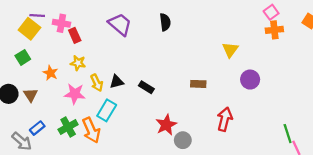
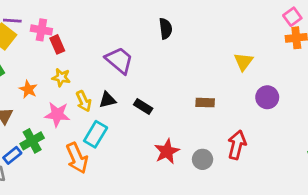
purple trapezoid: (120, 24) -> (119, 60), moved
green cross: (68, 127) -> (32, 141), moved
gray circle: (183, 140) -> (203, 159), moved

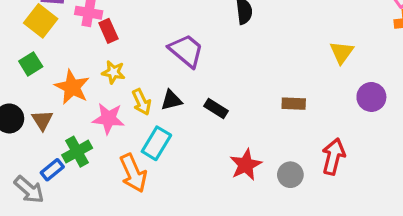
orange star: (28, 89) -> (72, 87), size x1.5

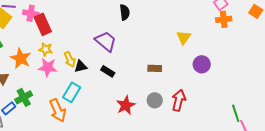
red rectangle: (108, 31) -> (43, 24), size x1.5
purple trapezoid: (186, 51) -> (106, 41), moved
yellow arrow: (142, 102) -> (70, 59), moved
pink star: (108, 118) -> (48, 67), moved
gray circle: (290, 175) -> (155, 100), moved

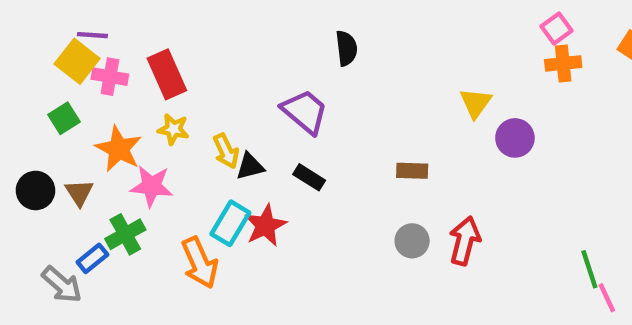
pink cross: (31, 13) -> (110, 77), moved
purple circle: (202, 64) -> (515, 138), moved
pink star: (48, 67) -> (152, 186), moved
red star: (126, 105) -> (265, 226), moved

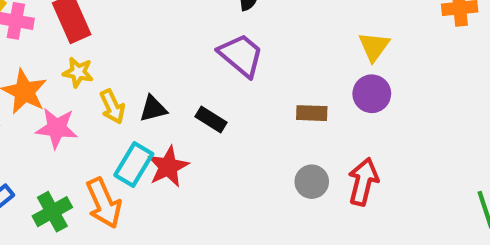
purple trapezoid: (305, 112) -> (241, 55), moved
purple circle: (515, 138) -> (372, 94), moved
yellow arrow: (226, 151) -> (112, 107), moved
green cross: (125, 234) -> (52, 212), moved

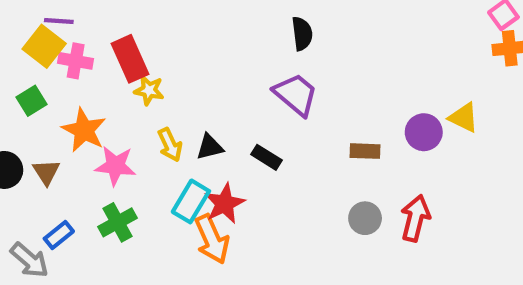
yellow triangle: (374, 47) -> (464, 118), moved, turned -40
yellow star: (78, 72) -> (149, 90), moved
orange arrow: (104, 203) -> (212, 239), moved
green cross: (52, 212) -> (118, 222), moved

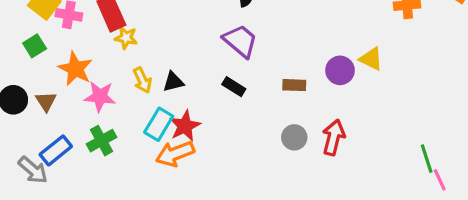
black rectangle: (266, 157) -> (234, 87), moved
blue rectangle: (59, 235) -> (56, 150), size x1.4
orange arrow: (212, 239) -> (175, 154), turned 93

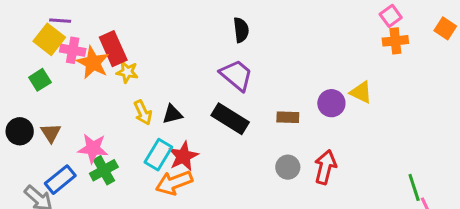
orange star: (75, 69) -> (93, 63), moved
black rectangle: (234, 87) -> (230, 119), size x1.6
pink star: (100, 97) -> (93, 148), moved

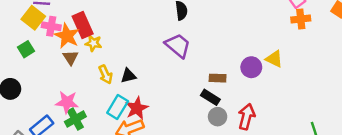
black rectangle: (230, 119) -> (210, 97), moved, size x0.7
brown triangle: (51, 133) -> (71, 58), moved

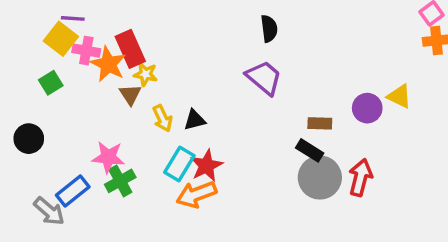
brown triangle: (71, 58) -> (130, 95), moved
gray circle: (218, 117) -> (320, 178), size x1.6

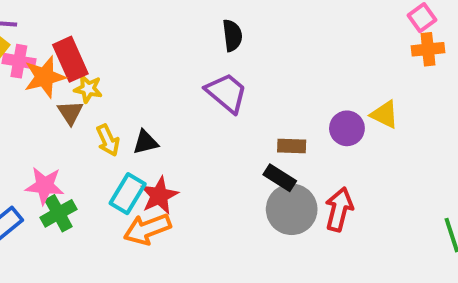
orange star: (108, 64) -> (45, 77), turned 30

